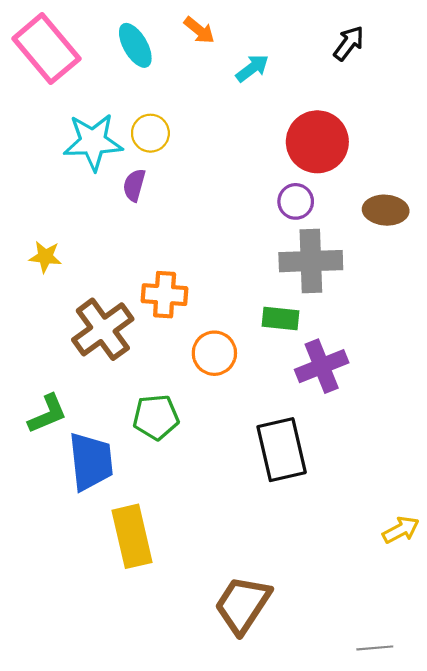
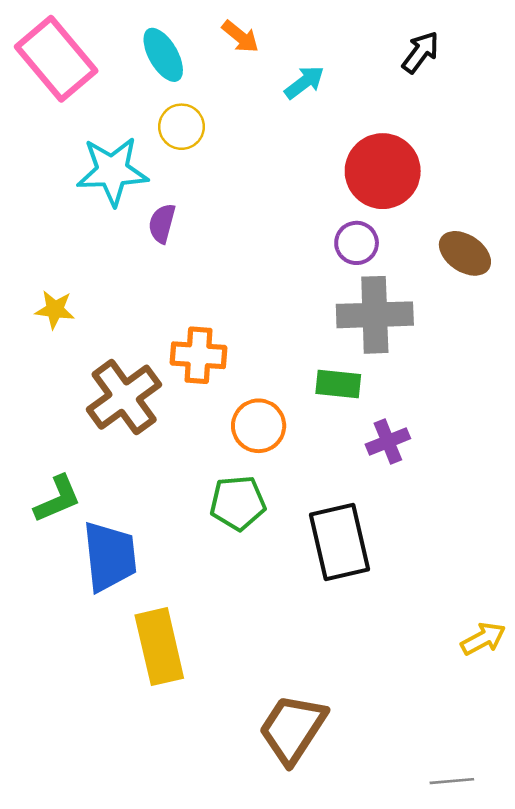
yellow circle: (150, 133) -> (182, 127), moved
brown ellipse: (386, 210) -> (465, 253), turned 30
purple cross: (322, 366) -> (388, 441), size x0.7
green pentagon: (156, 417) -> (238, 503), moved

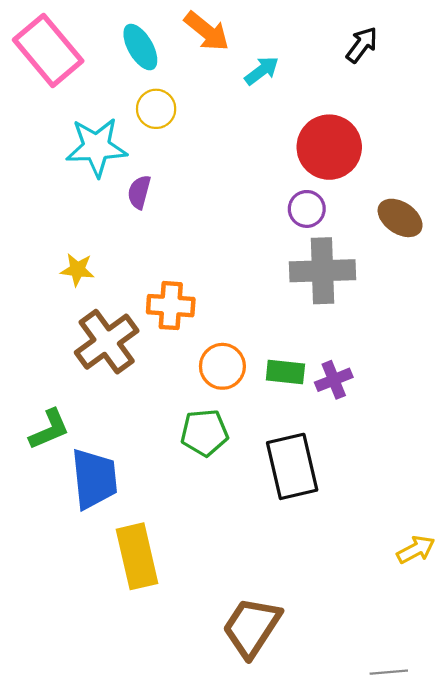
orange arrow: (240, 37) -> (207, 31), size x1.4
yellow star: (55, 310) -> (77, 270), moved
green rectangle: (338, 384) -> (285, 372), moved

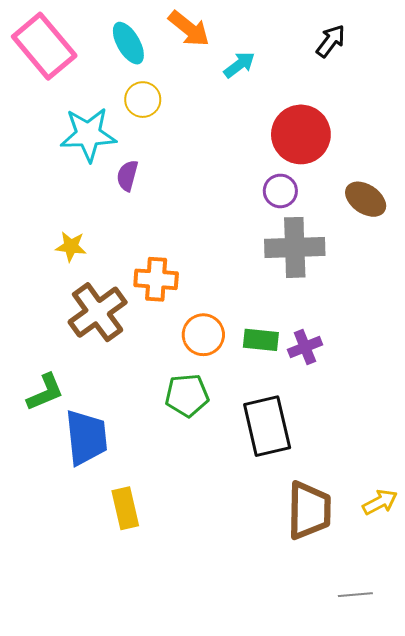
yellow rectangle: (137, 556) -> (125, 508), size x0.7
brown trapezoid: (252, 627) -> (309, 510), moved, turned 148
gray line: (389, 672) -> (355, 595), moved

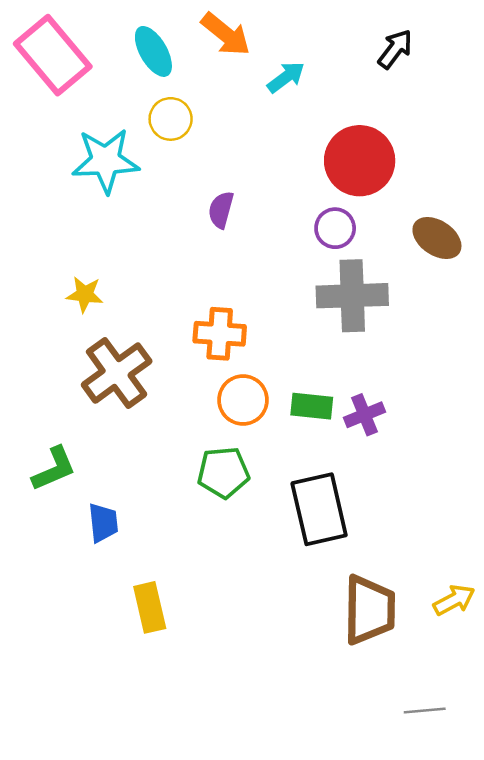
purple semicircle: (127, 176) -> (221, 210), moved
orange cross: (156, 279) -> (220, 334), moved
blue trapezoid: (86, 437) -> (103, 523), size x0.6

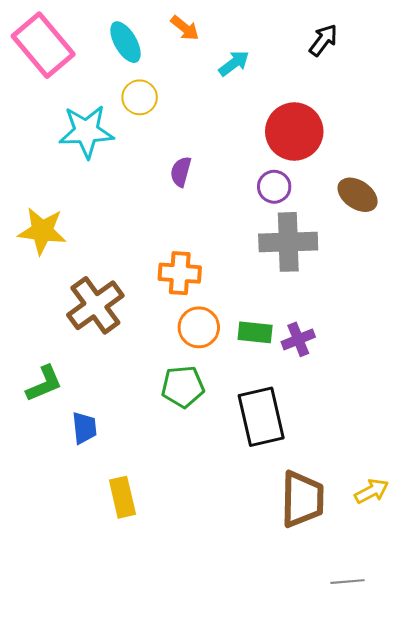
orange arrow: (226, 34) -> (185, 28), size x0.7
yellow star: (85, 294) -> (42, 231), moved, size x1.6

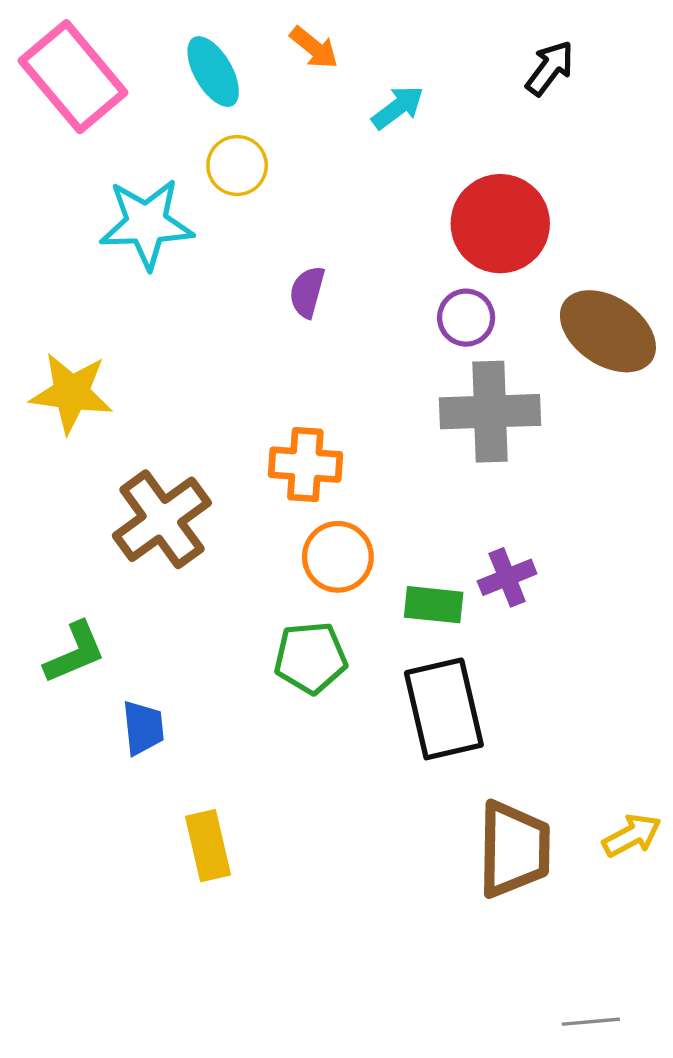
brown ellipse: (358, 195) -> (608, 331), size x1.4
green rectangle: (255, 332) -> (434, 605), moved
gray line: (347, 582) -> (591, 1022), moved

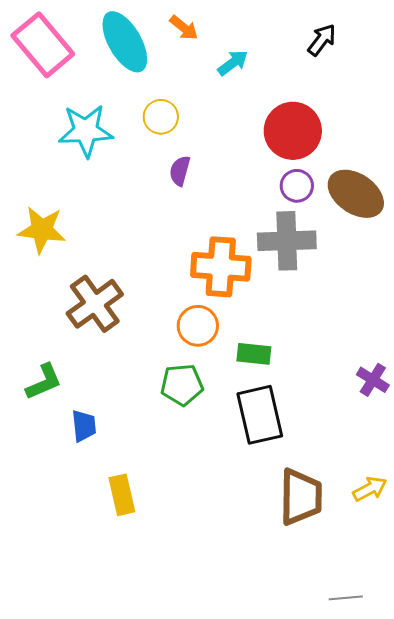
cyan ellipse: (213, 72) -> (125, 42), size x1.5
yellow circle: (237, 166) -> (161, 117), moved
purple circle: (466, 318) -> (297, 186), moved
orange cross: (305, 465) -> (221, 267), moved, size x1.4
purple cross: (507, 577) -> (373, 380), moved, turned -36

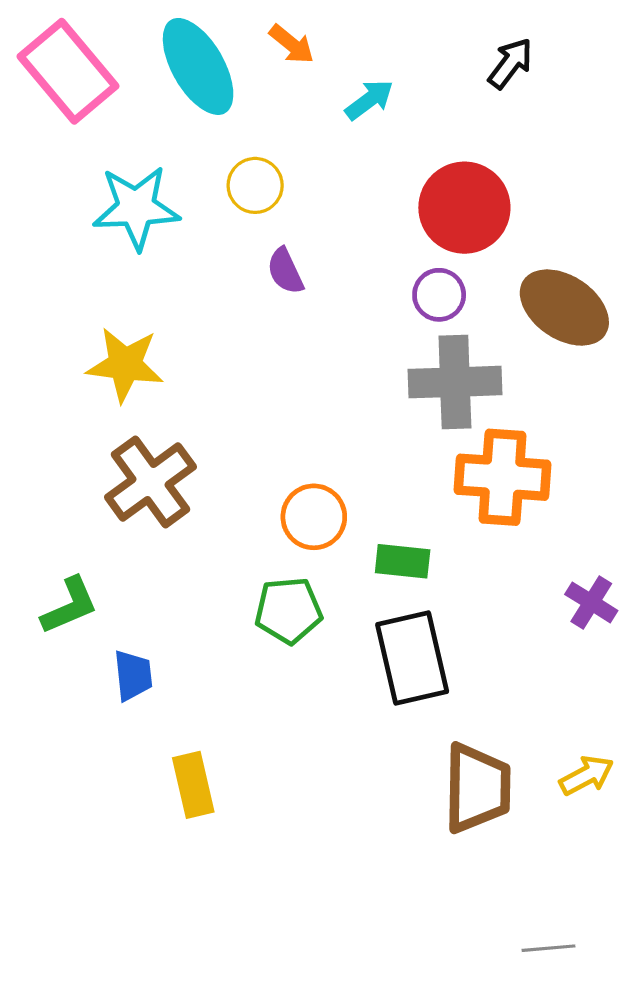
purple semicircle: (180, 171) -> (285, 271), turned -40
purple circle: (297, 186) -> (439, 295), moved
yellow star: (42, 230) -> (125, 365), moved
orange cross: (221, 267) -> (503, 477), moved

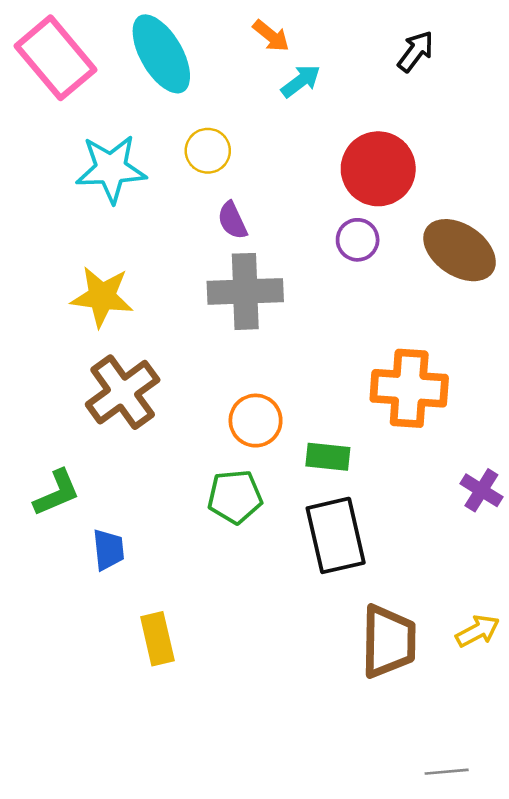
orange arrow: (292, 44) -> (271, 36), moved
gray cross: (455, 382) -> (245, 291), moved

